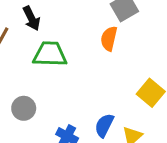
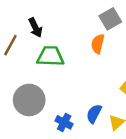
gray circle: (24, 108) -> (29, 100), size x1.6

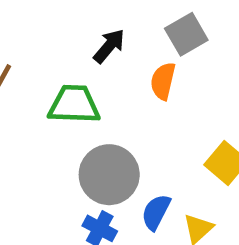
black arrow: (35, 28) -> (109, 46), moved, turned -114
gray circle: (29, 100) -> (109, 175), moved

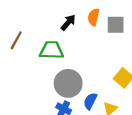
gray square: (186, 34) -> (116, 25), moved, turned 30
orange semicircle: (163, 81) -> (94, 17), moved

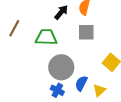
gray square: (116, 25) -> (86, 32), moved

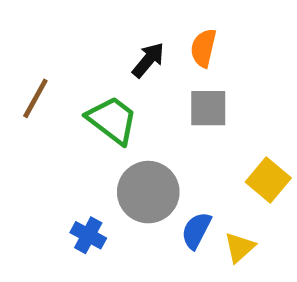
green trapezoid: (46, 37) -> (112, 120), turned 35
blue cross: (57, 90) -> (88, 235), moved

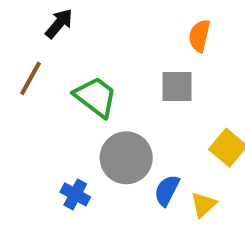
orange semicircle: (203, 48) -> (199, 36), moved
black arrow: (148, 60) -> (59, 24), moved

